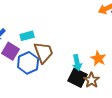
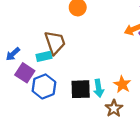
brown trapezoid: (43, 52) -> (55, 43), moved
black square: (78, 78) -> (81, 89), moved, turned -30

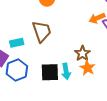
brown trapezoid: (55, 43) -> (42, 31), moved
brown star: (114, 108) -> (82, 53), moved

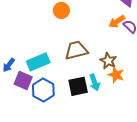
brown trapezoid: (42, 31) -> (76, 50), moved, turned -75
cyan rectangle: (17, 43) -> (38, 62), size x1.5

